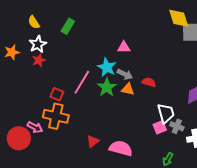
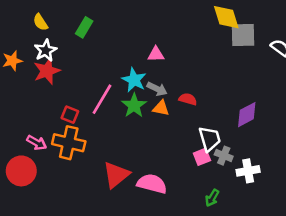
red star: (39, 60) -> (47, 71), size x1.5
pink arrow: (35, 127) -> (37, 143), moved
red triangle: (93, 141) -> (116, 175), size x1.6

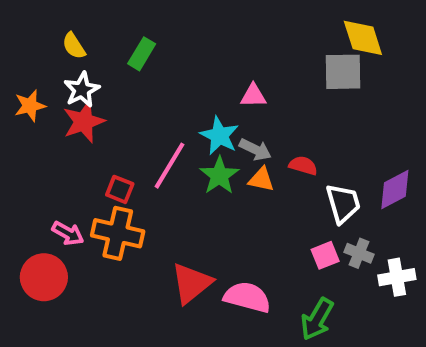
gray square: (243, 35) -> (343, 72), moved
white trapezoid: (210, 139) -> (343, 203), moved
green arrow: (212, 198) -> (317, 319), moved, size x1.5

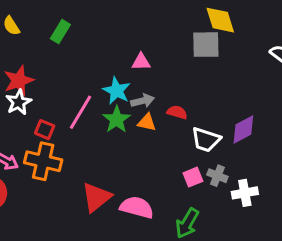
white star: (82, 90) -> (19, 102), moved
gray arrow: (255, 150) -> (143, 101), turned -40
white trapezoid: (343, 203) -> (206, 140), turned 124

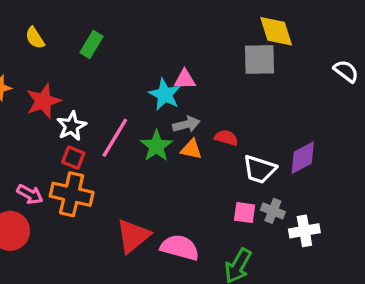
cyan star: (117, 91) -> (165, 94), moved
white star: (19, 102) -> (72, 126), moved
pink square: (193, 177) -> (245, 213), turned 30

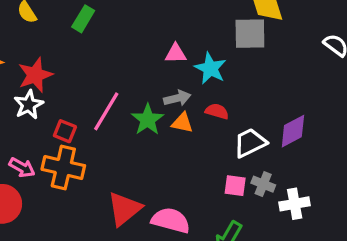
cyan star: (165, 94) -> (210, 68), moved
white star: (72, 126) -> (29, 105), moved
white trapezoid: (260, 169) -> (250, 143), turned 136

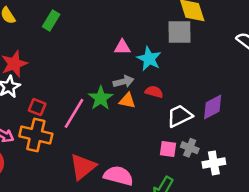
pink line: (106, 111) -> (74, 113), moved

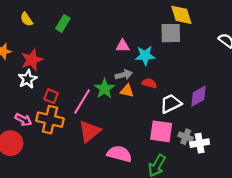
cyan star: (149, 59) -> (145, 56), turned -30
gray cross: (190, 148) -> (186, 137), moved
pink square: (168, 149) -> (161, 131), size x1.6
red triangle: (83, 167) -> (90, 131), moved

